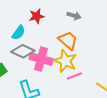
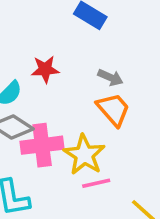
orange trapezoid: (68, 41) -> (113, 109), moved
pink cross: (41, 59) -> (42, 145), turned -30

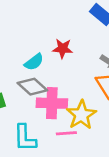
pink line: (96, 183) -> (66, 133), moved

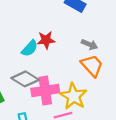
cyan semicircle: (34, 62) -> (30, 48), moved

